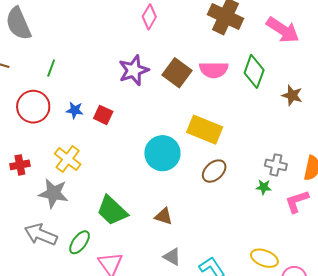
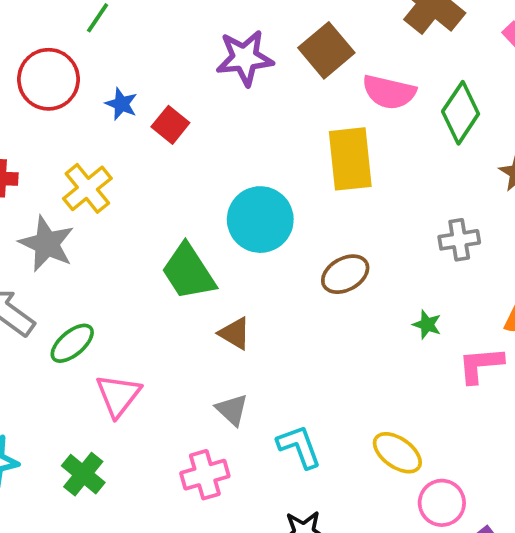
brown square: (177, 73) -> (326, 50), moved
yellow rectangle: (205, 130) -> (350, 159), moved, turned 48
gray cross: (276, 165) -> (459, 240), moved, turned -35
green trapezoid: (112, 211) -> (188, 272), moved

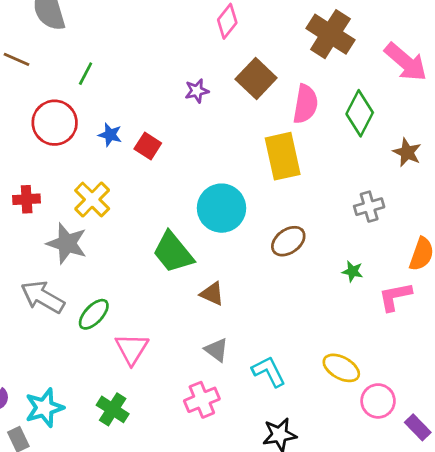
purple star: (245, 58) -> (197, 91), size x0.6
pink semicircle: (389, 92) -> (305, 104), turned -87

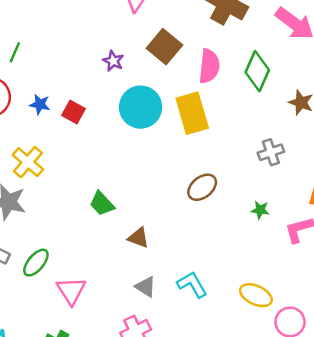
purple star: (197, 91) -> (113, 61), turned -30
cyan circle: (221, 208) -> (141, 107), moved
green trapezoid: (173, 252) -> (102, 204), size x0.7
cyan L-shape: (269, 371) -> (192, 284), moved

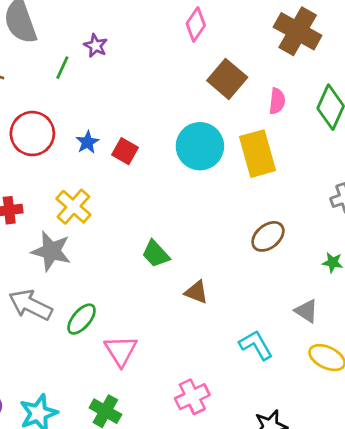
green line: (15, 52) -> (62, 68), moved
purple star: (113, 61) -> (96, 46), moved
pink semicircle: (209, 66) -> (277, 101), size x0.7
blue star: (40, 104) -> (87, 142), turned 30
gray triangle: (146, 287) -> (306, 311), moved

